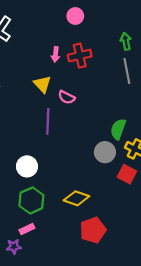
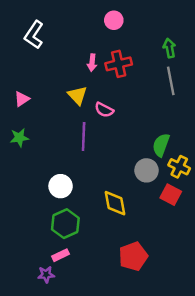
yellow diamond: (76, 198) -> (115, 203), moved, turned 60

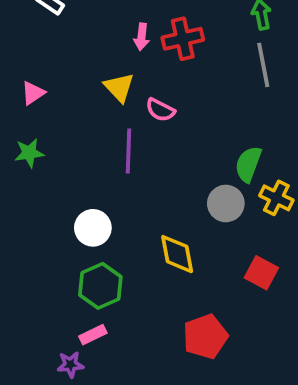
red square: (171, 195) -> (261, 273), moved

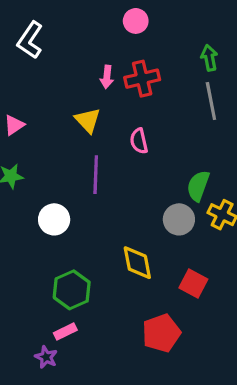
pink semicircle: (160, 110) -> (139, 141), moved, turned 50
white circle: (93, 228) -> (54, 219), moved
red square: (261, 273) -> (193, 283), moved
purple star: (70, 365) -> (46, 357), turned 30

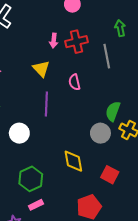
gray line: (211, 101) -> (107, 56), moved
pink rectangle: (65, 331) -> (36, 205), moved

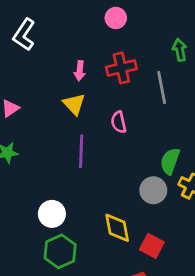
pink arrow: (54, 41) -> (80, 71), moved
white circle: (19, 133) -> (52, 214), moved
red square: (110, 175) -> (152, 246), moved

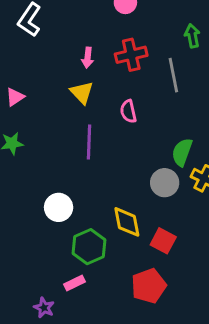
green hexagon: (60, 251) -> (89, 247), moved

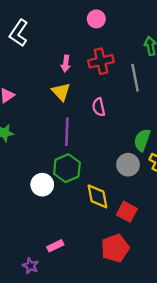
green hexagon: (89, 247) -> (67, 168), moved

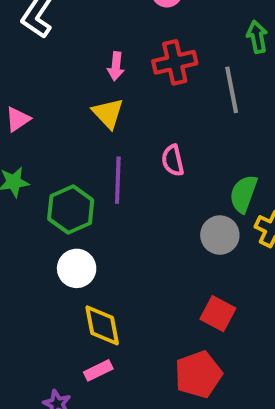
pink semicircle: (99, 107) -> (173, 160), moved
green hexagon: (67, 168) -> (71, 210), moved
yellow diamond: (97, 196) -> (102, 325), moved

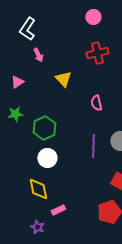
pink arrow: (116, 66) -> (38, 55), moved, turned -32
purple line: (118, 180) -> (93, 146), moved
yellow diamond: (102, 325) -> (38, 189), moved

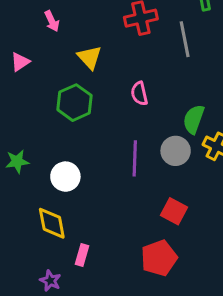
green star: (15, 114) -> (17, 161), moved
green hexagon: (44, 128) -> (74, 103), moved
pink rectangle: (58, 210) -> (82, 255), turned -48

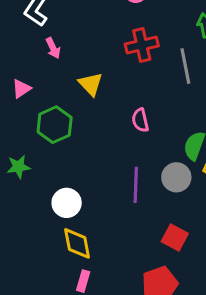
green hexagon: (74, 103) -> (55, 125), moved
green star: (17, 161) -> (18, 167), moved
yellow diamond: (52, 223) -> (77, 243), moved

